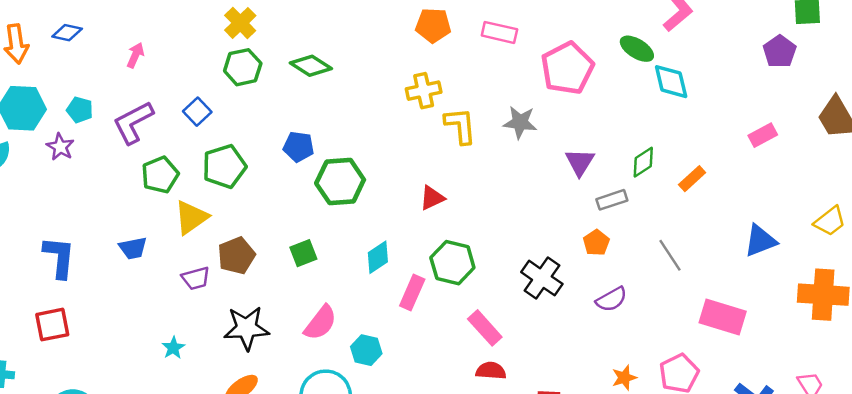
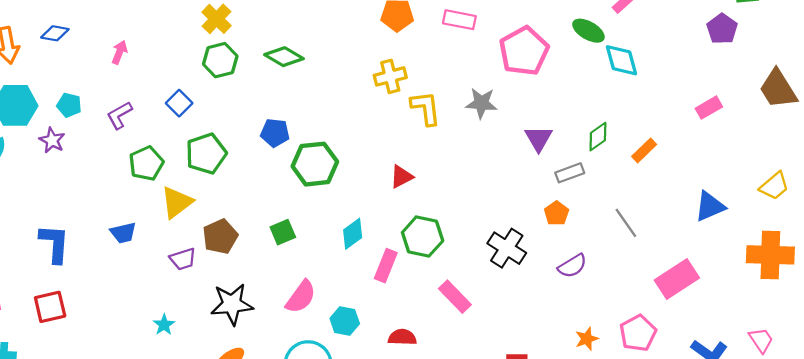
purple L-shape: (133, 122) -> (119, 115), size x0.7
pink rectangle: (723, 317) -> (677, 279), turned -48
red semicircle: (491, 371) -> (402, 337), moved

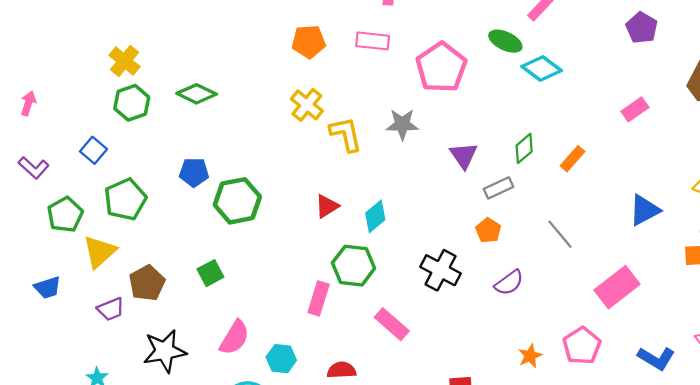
cyan diamond: (621, 60) -> (542, 69), turned -33
yellow cross: (390, 76) -> (307, 105), turned -32
purple L-shape: (119, 115) -> (34, 168), turned -104
cyan diamond: (353, 234) -> (375, 216), moved

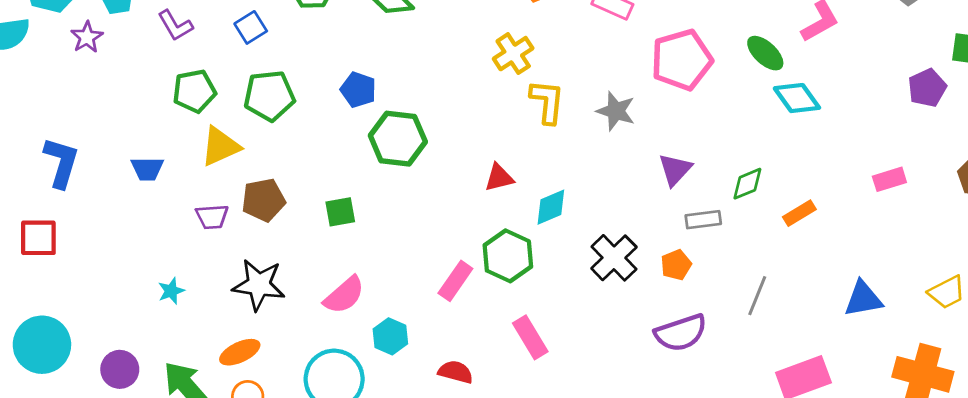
gray line: (560, 234) -> (757, 296), turned 44
black cross: (441, 270) -> (614, 258), moved
purple semicircle: (509, 283) -> (681, 333), size x1.4

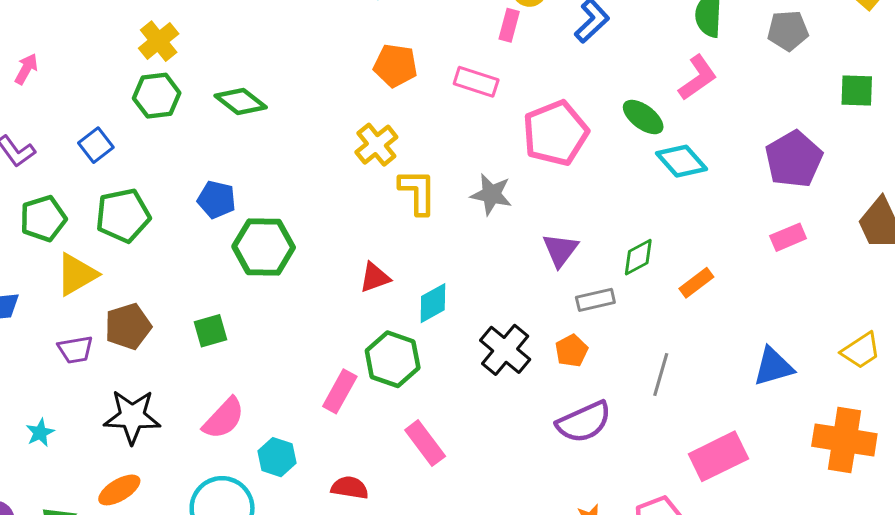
purple pentagon: (927, 88) -> (794, 159), moved, size x1.4

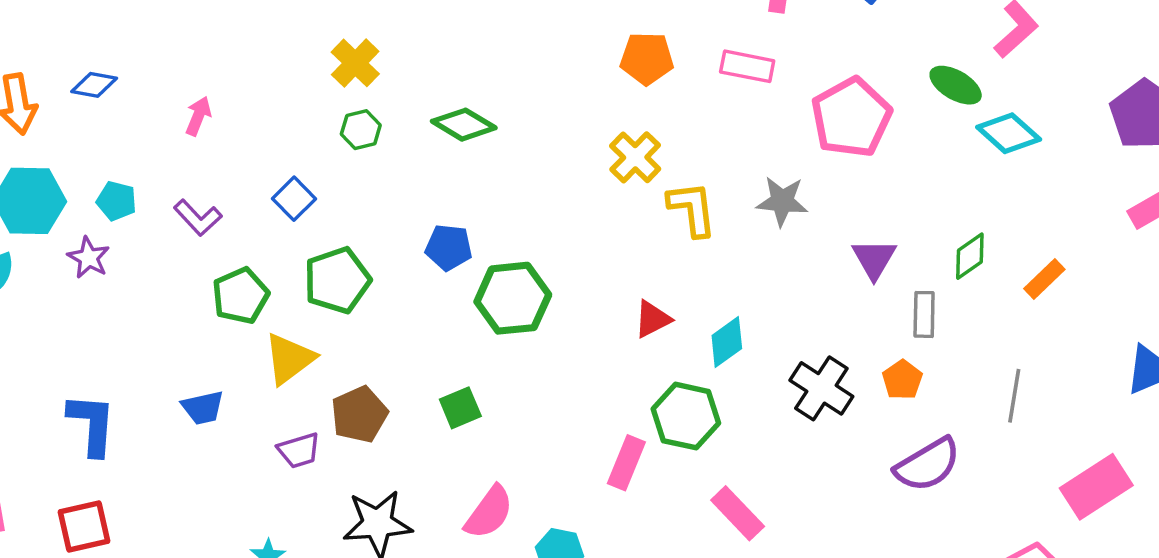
green hexagon: (157, 96) -> (361, 130), size x0.7
gray rectangle: (595, 300) -> (924, 314), turned -69

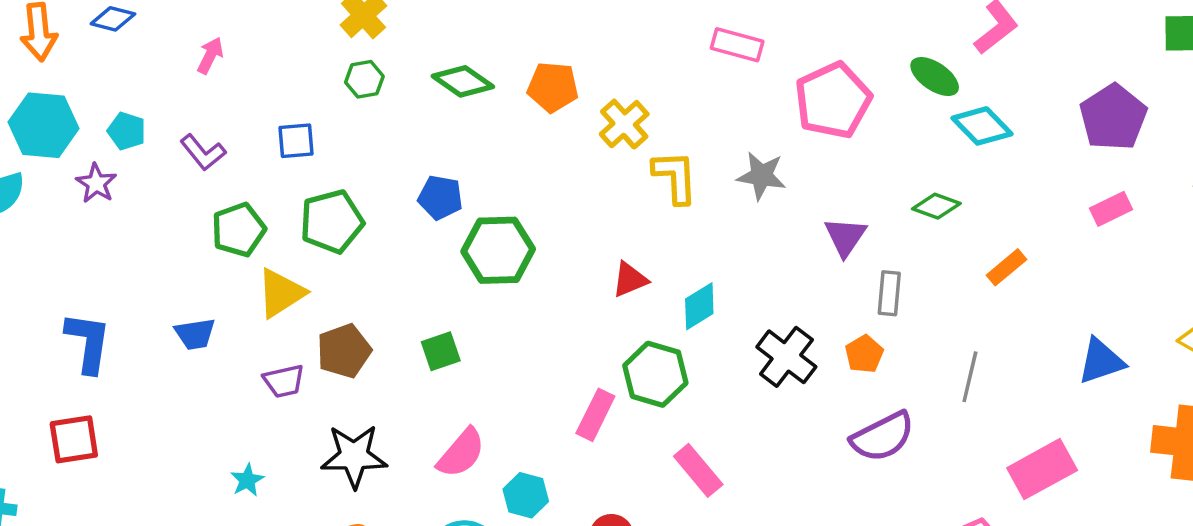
orange pentagon: (647, 58) -> (553, 87), moved
blue square: (294, 199) -> (296, 141), turned 36
green diamond: (970, 256) -> (936, 206), moved, turned 51

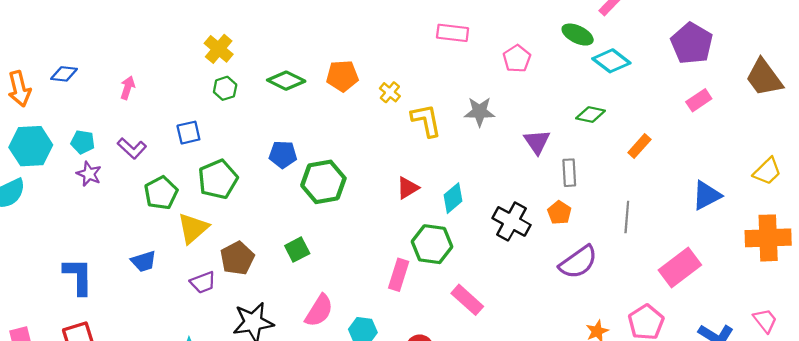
pink pentagon: (833, 100) -> (517, 59), size x0.6
yellow cross: (624, 124) -> (390, 92), size x0.7
purple star: (96, 183) -> (89, 174), moved

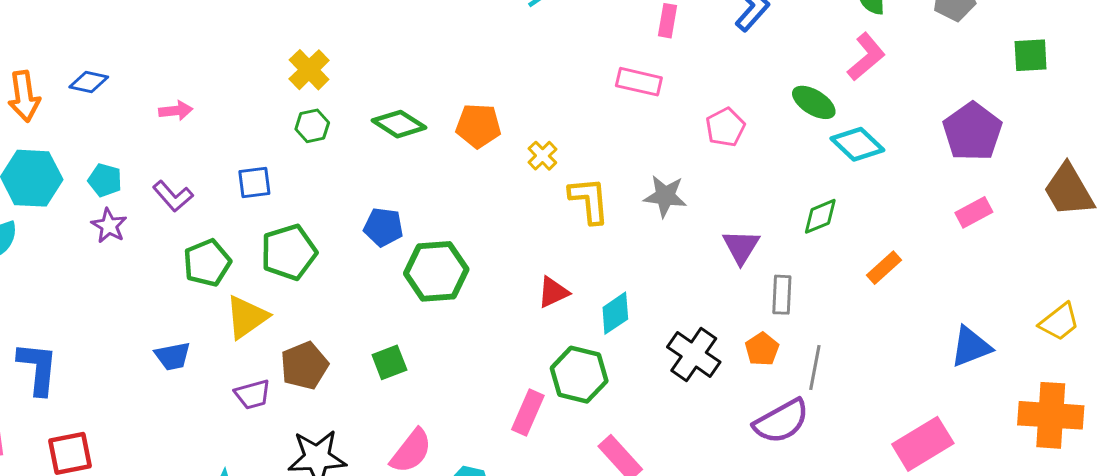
pink arrow: (128, 88) -> (176, 111), turned 60
green diamond: (591, 115) -> (820, 216), turned -40
gray line: (627, 217) -> (815, 368), moved
blue L-shape: (78, 276) -> (38, 368), moved

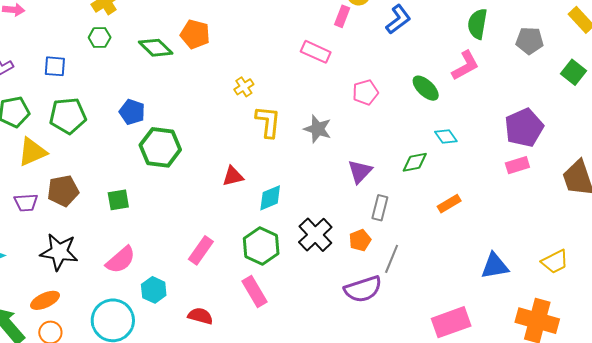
green square: (1031, 55) -> (573, 72), moved, turned 30
orange pentagon: (478, 126) -> (195, 34), moved
cyan diamond: (857, 144) -> (446, 137), moved, size x0.7
pink rectangle: (974, 212) -> (517, 165), moved
green hexagon: (579, 375) -> (261, 246), moved

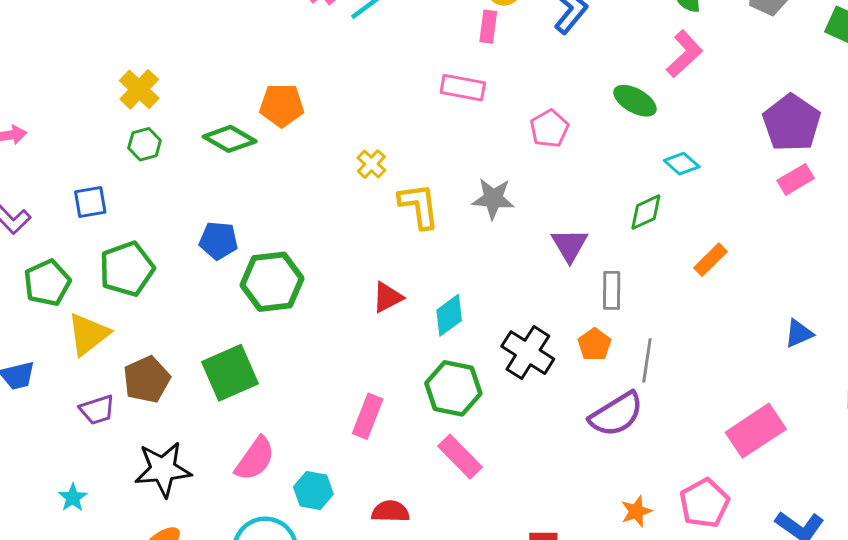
green square: (118, 200) -> (230, 373), size x1.6
blue triangle: (495, 266) -> (799, 333), size x0.7

